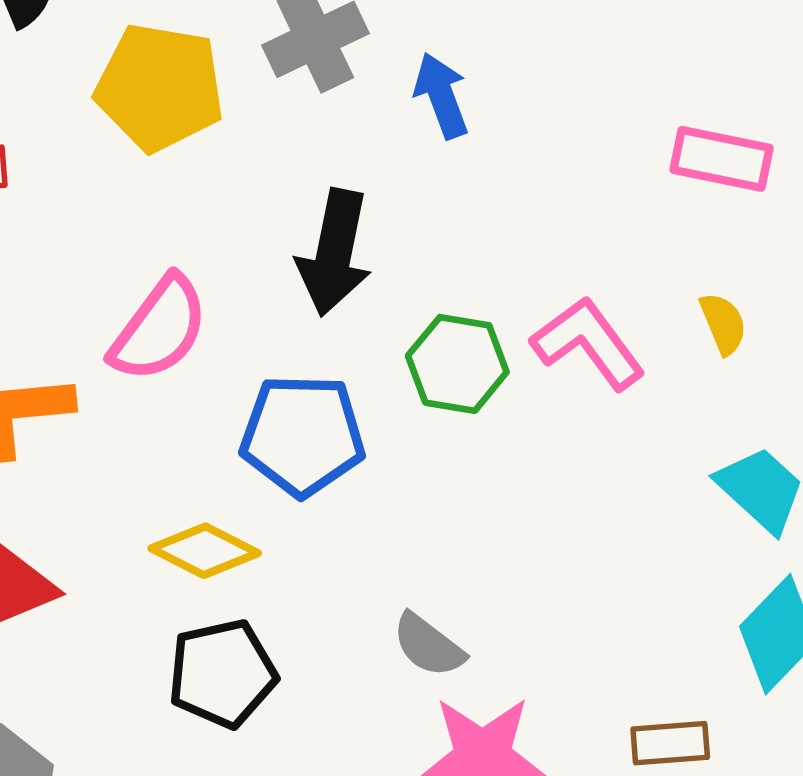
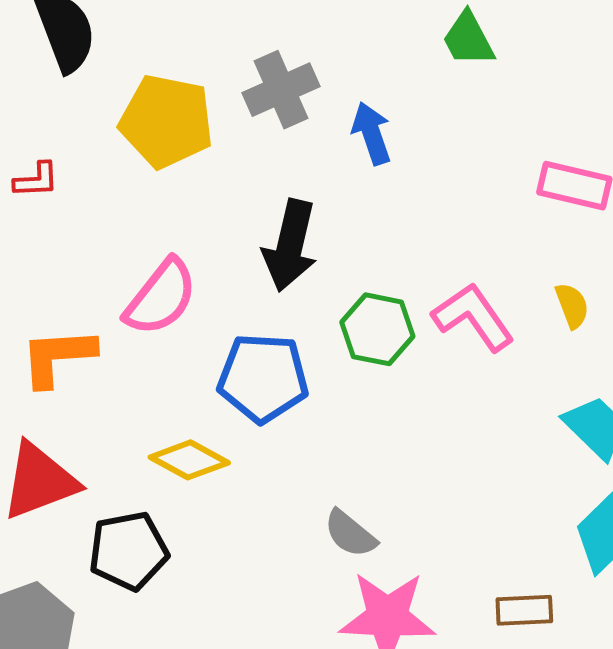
black pentagon: (222, 673) -> (128, 551), moved

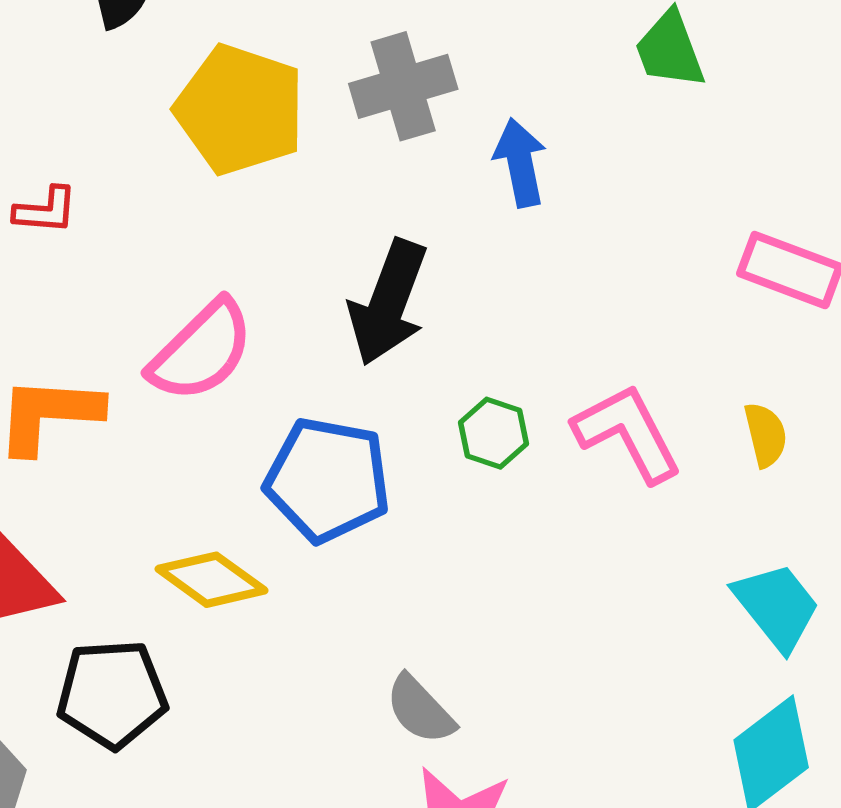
red L-shape: (36, 180) -> (46, 210), moved
green hexagon: (377, 329) -> (493, 433), size x0.7

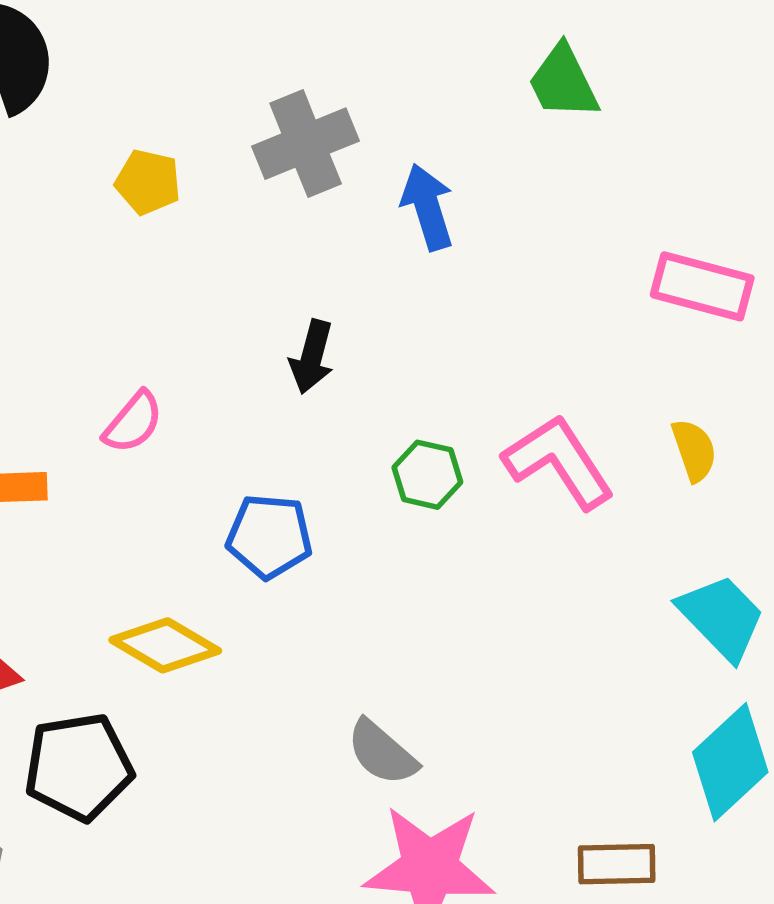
yellow pentagon: (240, 110) -> (148, 182), size x0.5
black arrow: (388, 302) -> (312, 357), size x0.6
pink semicircle: (201, 351) -> (133, 422), size x0.6
blue pentagon: (328, 480) -> (269, 536), size x0.7

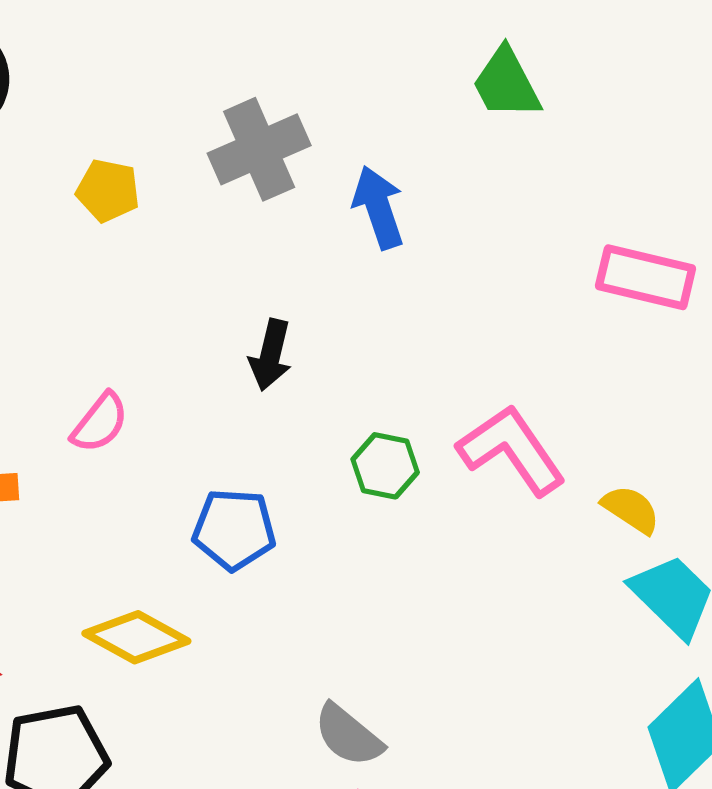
yellow semicircle: (694, 450) -> (631, 509), moved, turned -36

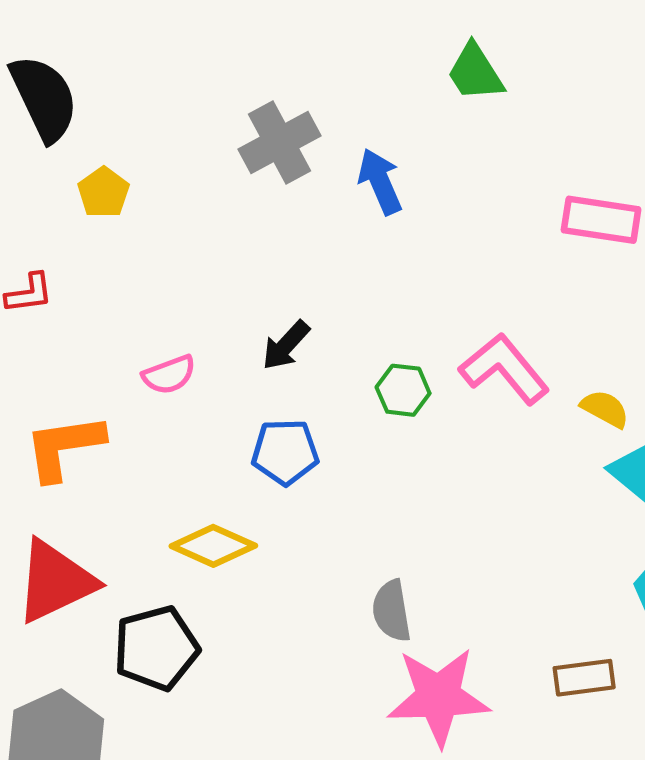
yellow pentagon: (108, 190) -> (103, 193), moved, turned 30
black arrow: (271, 355) -> (286, 345), moved, turned 34
pink semicircle: (100, 423) -> (169, 375), turned 36
gray semicircle: (348, 735) -> (392, 611), turned 46

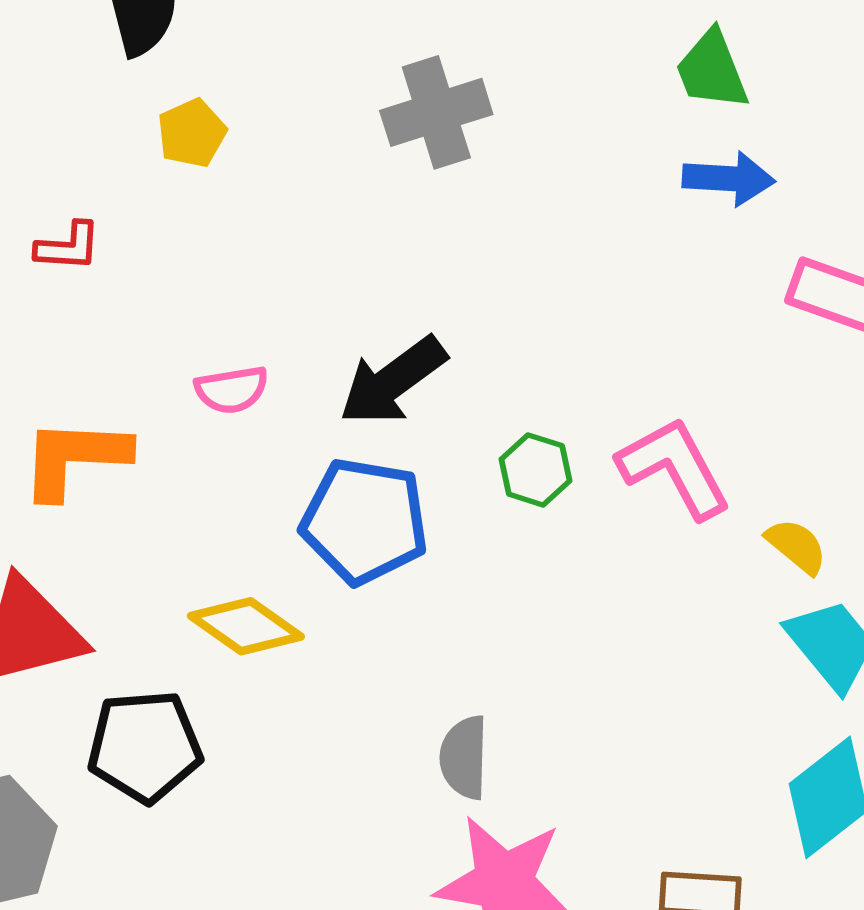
blue arrow: (380, 181) -> (729, 179), moved, turned 106
black arrow: (286, 345) -> (393, 381), size x1.5
blue pentagon: (285, 452) -> (365, 521), size x1.4

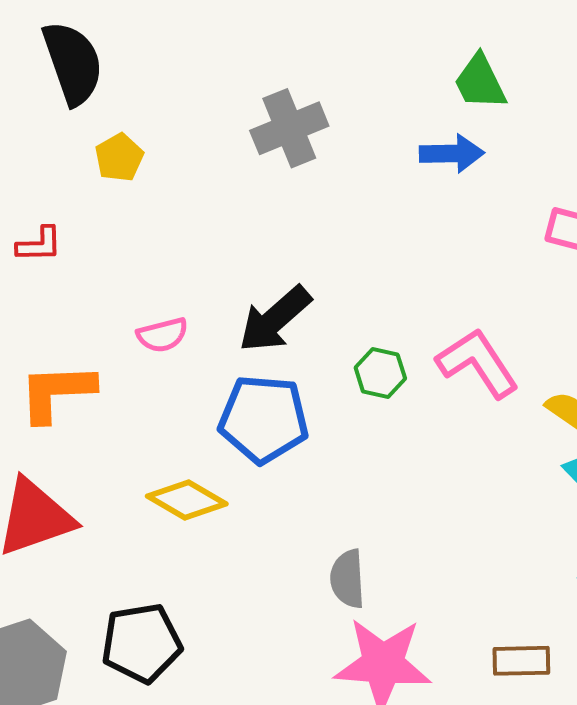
blue arrow: (729, 179) -> (452, 153), moved
black pentagon: (145, 746) -> (142, 643), moved

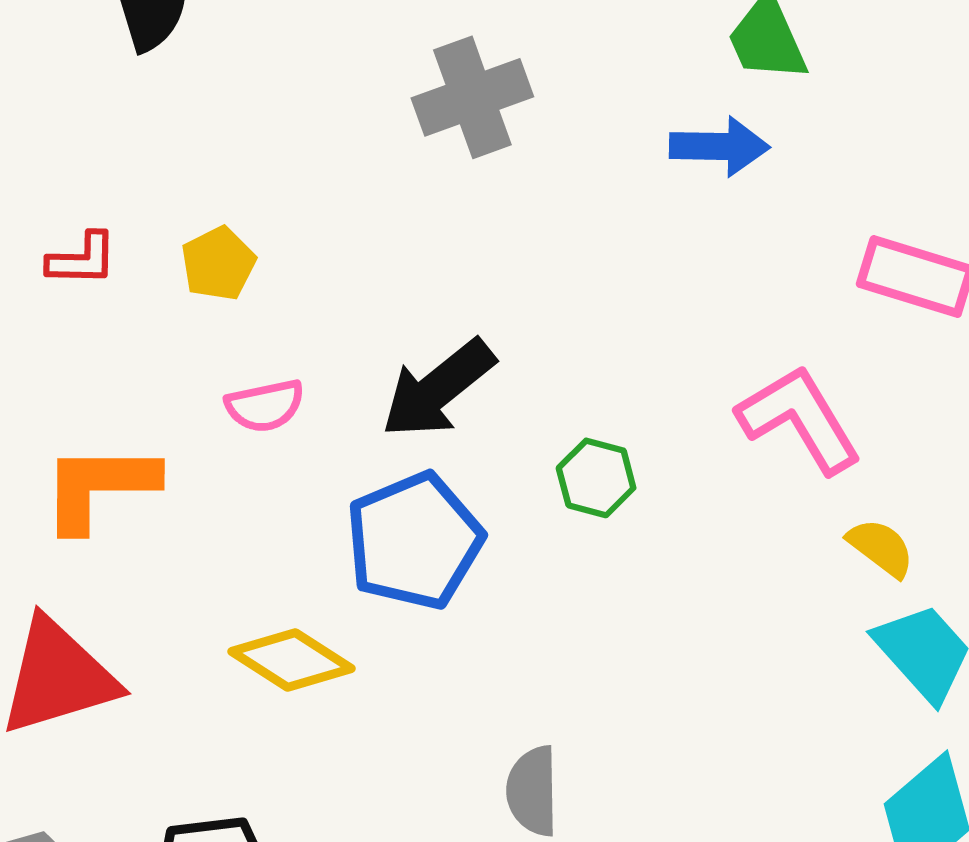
yellow pentagon: (119, 157) -> (218, 264), moved
pink L-shape: (478, 363) -> (799, 419), moved
blue pentagon: (264, 419) -> (414, 541), turned -30

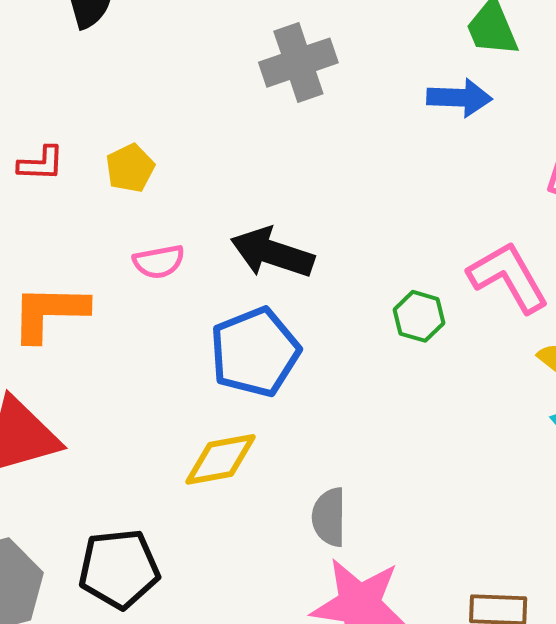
black arrow: (438, 389) -> (272, 253), turned 56
green hexagon: (596, 478) -> (419, 316), moved
yellow diamond: (291, 660) -> (220, 459), moved, turned -44

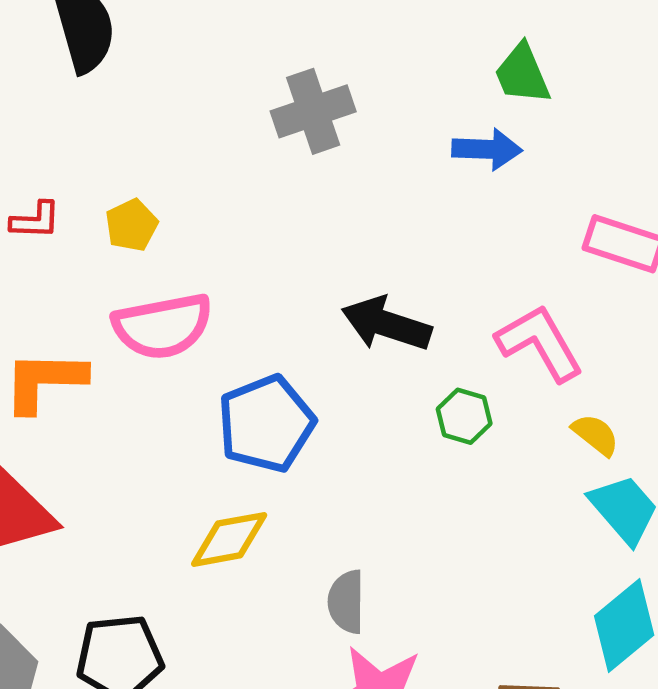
black arrow: (272, 253) -> (386, 324), moved
pink semicircle: (159, 262) -> (163, 326), size x1.8
green hexagon: (419, 316) -> (464, 416), moved

